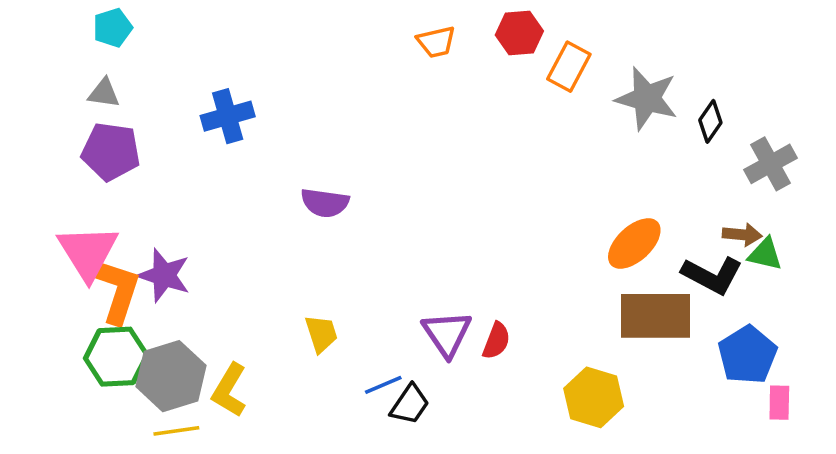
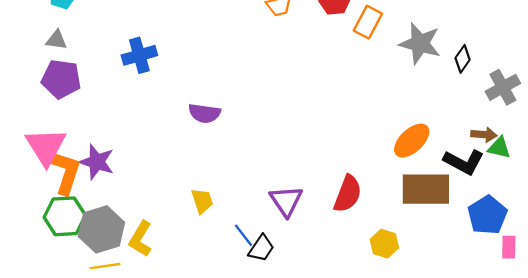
red semicircle: (496, 341) -> (348, 194), moved, size x1.5
blue line: (383, 385) -> (244, 235), turned 75
yellow hexagon: (594, 397) -> (384, 244), size x0.7

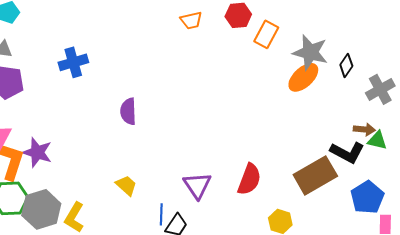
purple semicircle: (204, 113) -> (128, 111), turned 80
orange ellipse: (412, 141) -> (303, 77), moved
brown rectangle: (426, 189) -> (315, 175), turned -30
yellow trapezoid: (202, 201) -> (126, 185), turned -30
blue line: (244, 235) -> (161, 214), turned 40

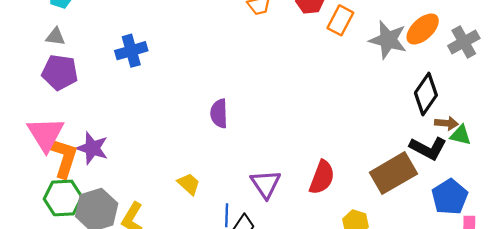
black diamond: (346, 65) -> (426, 94), moved, size x1.6
orange ellipse: (303, 77) -> (423, 29), moved
gray cross: (380, 89) -> (464, 42), moved
purple semicircle: (128, 111) -> (219, 113), moved

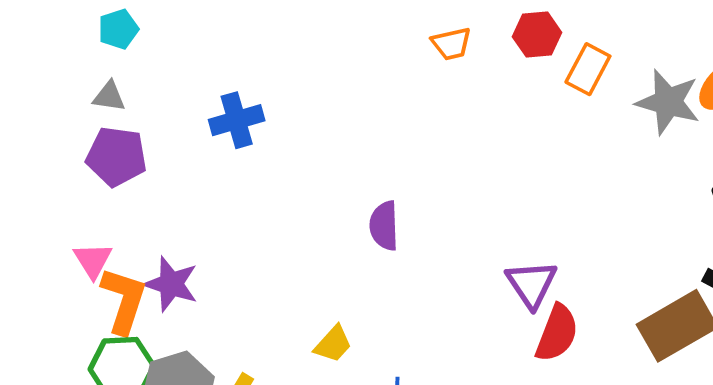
pink triangle: (46, 134) -> (93, 260), size x0.6
yellow trapezoid: (189, 184) -> (333, 344), turned 90
purple triangle: (266, 184) -> (532, 284), moved

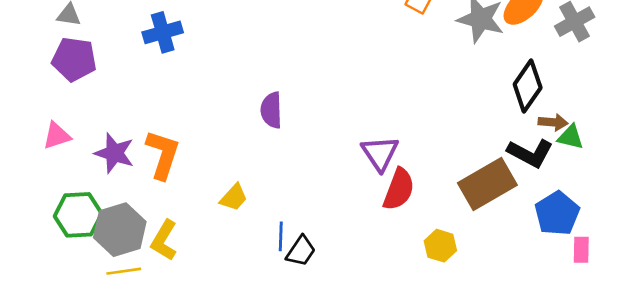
pink triangle: (93, 260) -> (57, 136), turned 44
orange L-shape: (124, 300) -> (163, 154), moved

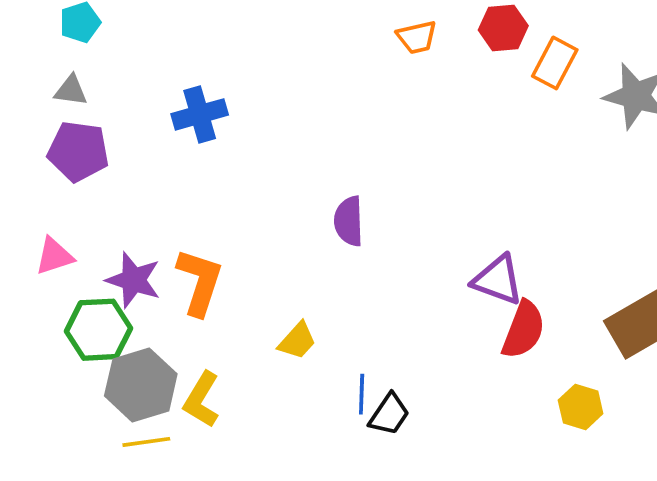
purple triangle: (380, 153) -> (498, 280), turned -36
green hexagon: (78, 215) -> (98, 330), moved

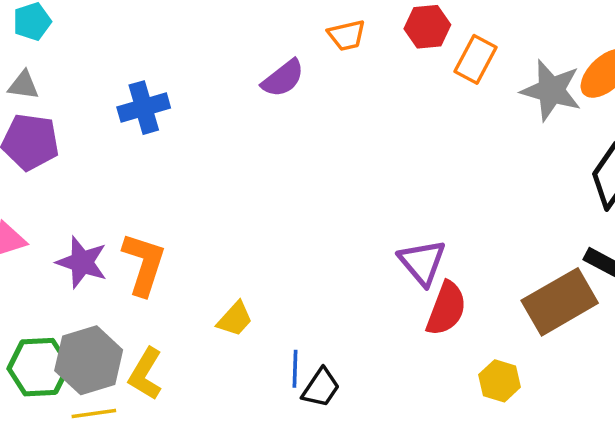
purple semicircle: (349, 221) -> (283, 78), moved, turned -126
purple triangle: (498, 280) -> (422, 262), turned 30
green hexagon: (98, 330) -> (39, 367), moved

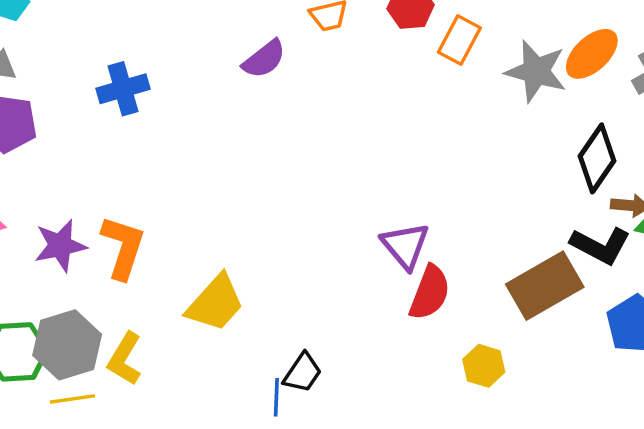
purple star: (82, 262) -> (60, 246), turned -30
yellow trapezoid: (235, 319) -> (215, 303), size x1.6
blue line: (295, 369) -> (276, 397), moved

